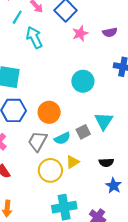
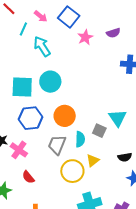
cyan circle: (83, 81) -> (50, 82), moved
gray square: (83, 132) -> (99, 131), turned -32
cyan semicircle: (62, 138) -> (80, 139), turned -56

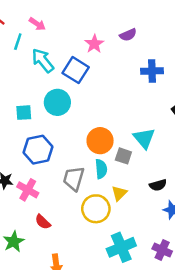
blue square: (69, 17) -> (76, 70), moved
cyan square: (22, 87) -> (24, 113), size x0.6
orange circle: (65, 116) -> (100, 141), moved

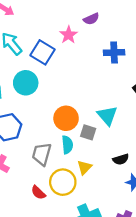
pink star: (94, 44) -> (69, 35), moved
red semicircle: (43, 222) -> (38, 193), moved

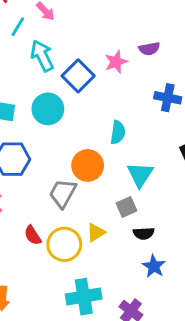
gray square: (88, 132) -> (126, 207), moved, turned 35
cyan semicircle: (67, 145) -> (118, 132), moved
gray trapezoid: (42, 154) -> (63, 193), moved
red semicircle: (38, 193) -> (33, 235), moved

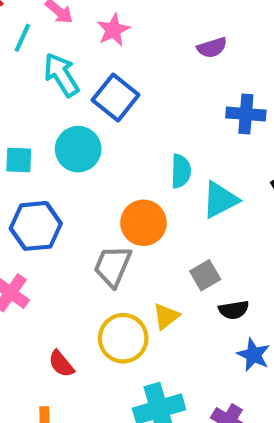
pink star: (116, 62) -> (113, 30), moved
cyan triangle: (140, 175) -> (220, 200), moved, turned 36
red semicircle: (33, 235) -> (61, 364), moved

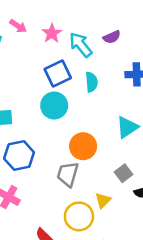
cyan arrow: (61, 75) -> (81, 45), moved
blue square: (116, 97) -> (58, 73), turned 32
cyan circle: (78, 149) -> (54, 106), moved
cyan semicircle: (181, 171) -> (92, 82), moved

